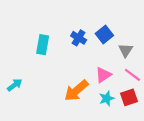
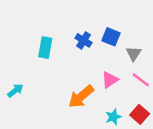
blue square: (104, 34) -> (111, 37), turned -30
red square: (129, 97) -> (140, 114), moved, turned -30
cyan star: (107, 98) -> (113, 117), moved

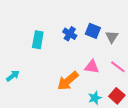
gray triangle: (134, 54) -> (112, 37), moved
pink triangle: (110, 80) -> (92, 67), turned 42

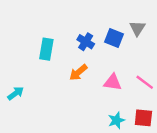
gray triangle: (112, 37) -> (137, 28), moved
orange arrow: (68, 81) -> (78, 72), moved, size x0.7
red square: (117, 96) -> (143, 118), turned -35

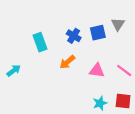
blue square: (114, 38) -> (98, 33), turned -35
cyan rectangle: (46, 49) -> (40, 42), turned -30
cyan arrow: (16, 93) -> (14, 70), moved

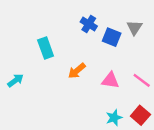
blue square: (98, 33) -> (112, 37), turned 35
blue cross: (74, 36) -> (89, 24), moved
red square: (123, 101) -> (140, 115), turned 35

